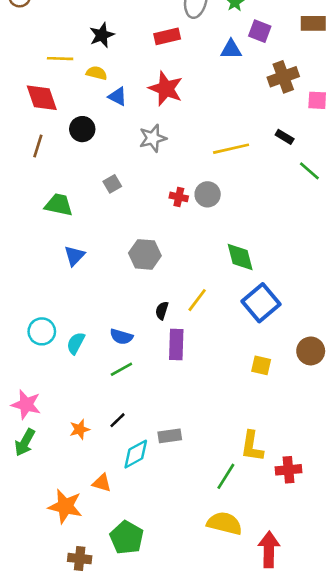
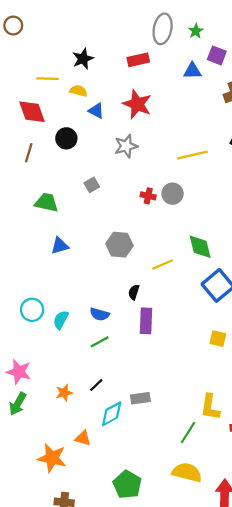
blue triangle: (74, 256) -> (60, 246), turned 30
yellow line: (197, 300) -> (163, 264), moved, turned 30
green pentagon: (127, 538) -> (127, 485), moved

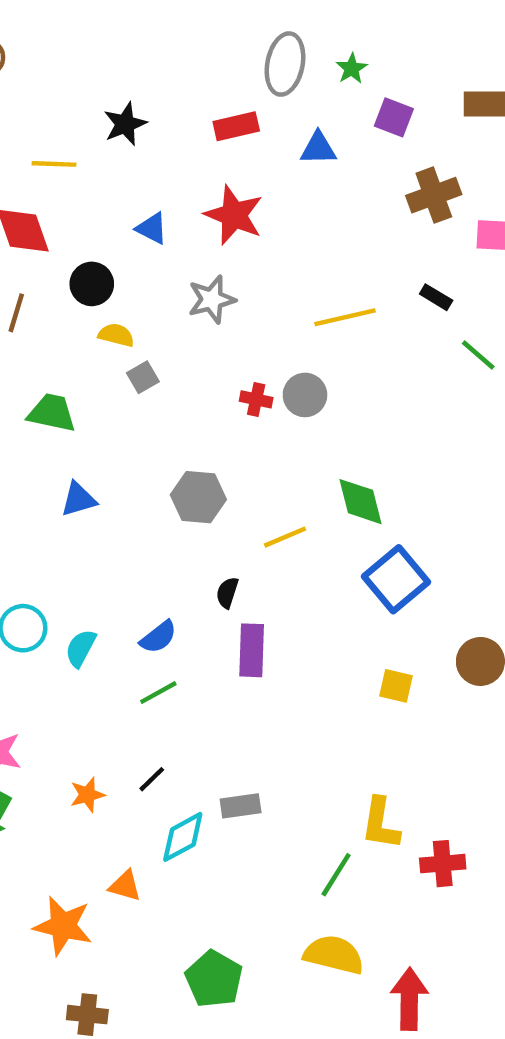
blue triangle: (192, 71) -> (318, 148), moved
yellow semicircle: (79, 91) -> (116, 335), moved
blue semicircle: (100, 314) -> (158, 637), turned -54

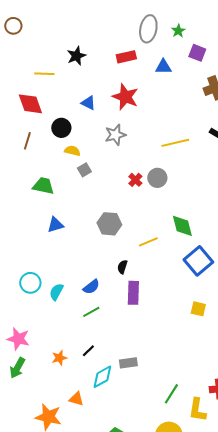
red cross: (256, 399) -> (135, 180), turned 32
yellow L-shape: (380, 824) -> (197, 410), moved

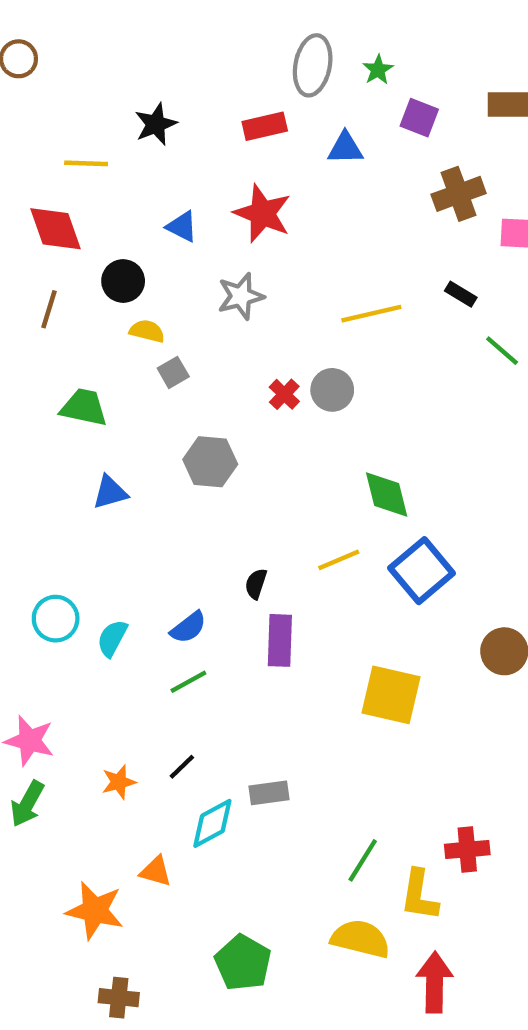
gray hexagon: (109, 224) -> (210, 462), moved
yellow line: (148, 242) -> (339, 560), moved
yellow square: (198, 309) -> (391, 695), moved, size x1.8

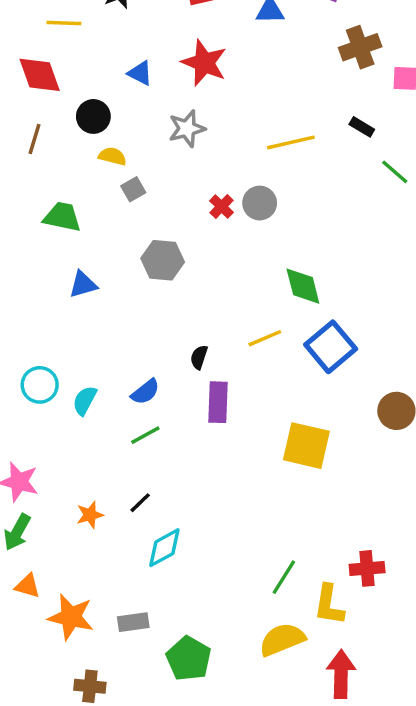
gray rectangle: (269, 793) -> (133, 622), moved
orange triangle: (156, 871) -> (28, 586), moved
yellow semicircle: (361, 939) -> (282, 639), turned -36

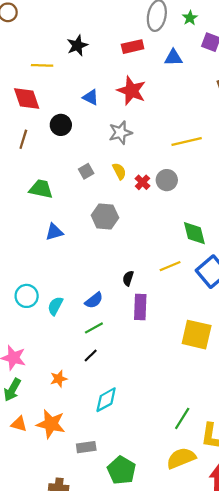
yellow semicircle: (112, 156) -> (119, 171), moved, turned 49
black line: (140, 503) -> (91, 356), moved
orange star: (71, 617) -> (51, 424), moved

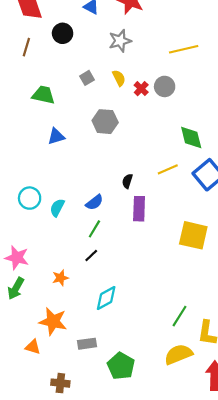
green line: (94, 328) -> (94, 229), turned -30
orange triangle: (19, 424) -> (33, 347), moved

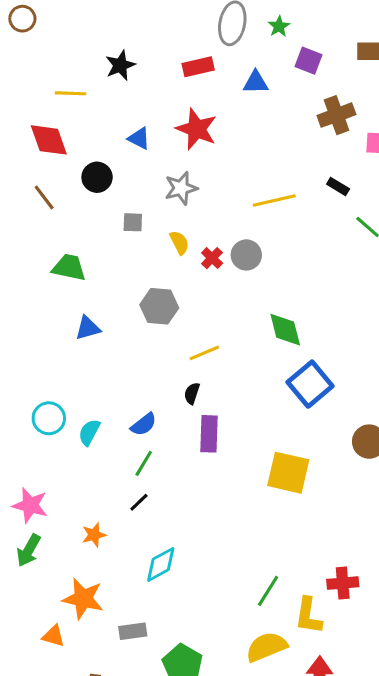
brown line: (26, 47) -> (44, 197), turned -54
gray square: (87, 78) -> (133, 222), moved, turned 32
yellow line: (168, 169) -> (204, 353), moved

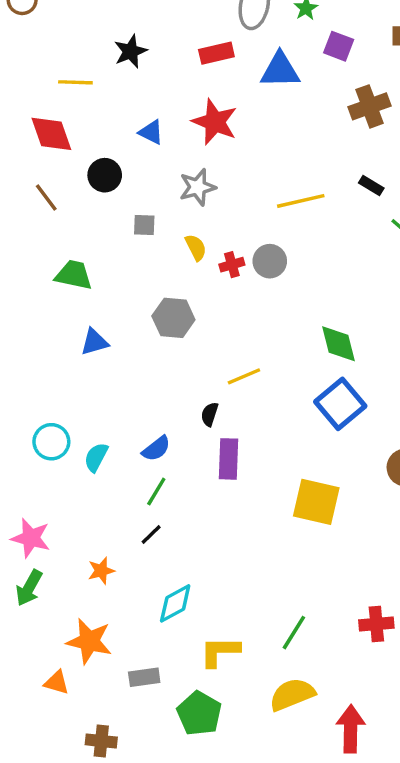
blue triangle: (256, 82) -> (280, 70), size x1.4
red cross: (212, 258) -> (232, 265), turned 30
green diamond: (285, 330) -> (339, 344), moved
yellow line: (204, 353) -> (244, 376), moved
yellow L-shape: (308, 616) -> (220, 652), moved, turned 81

